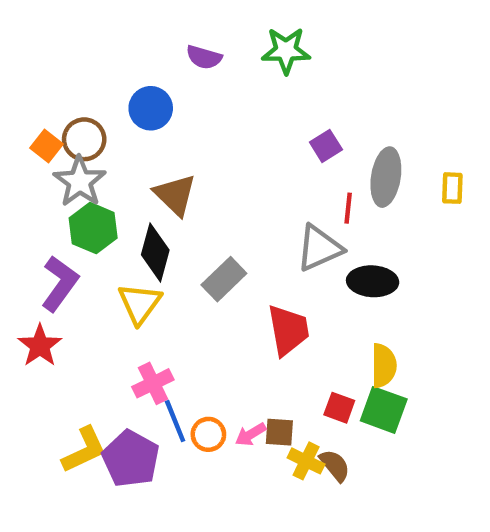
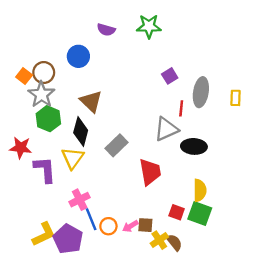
purple L-shape: (60, 284) -> (45, 170), moved, turned -40
red star: (40, 346) -> (21, 148), moved, turned -30
yellow cross: (306, 461) -> (159, 240), turned 30

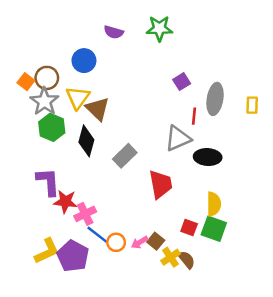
red star: (21, 148) -> (65, 202), moved
yellow triangle: (73, 158) -> (78, 98), moved
blue line: (91, 219) -> (98, 235), turned -30
brown square: (145, 225) -> (156, 241), turned 35

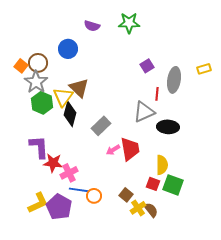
yellow triangle: (78, 98) -> (63, 97), moved
yellow rectangle: (252, 105) -> (204, 69), moved, turned 72
yellow semicircle: (214, 204) -> (162, 165), moved
blue line: (98, 235) -> (79, 190), turned -30
pink arrow: (140, 242) -> (113, 150), moved

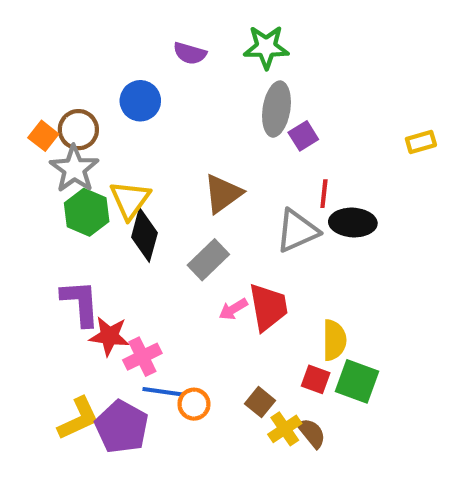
gray ellipse: (174, 80) -> (276, 109), moved
brown triangle: (79, 88) -> (223, 194), moved, turned 40
black ellipse: (168, 127) -> (353, 223), moved

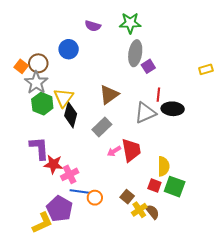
yellow L-shape: (78, 419) -> (42, 223), moved

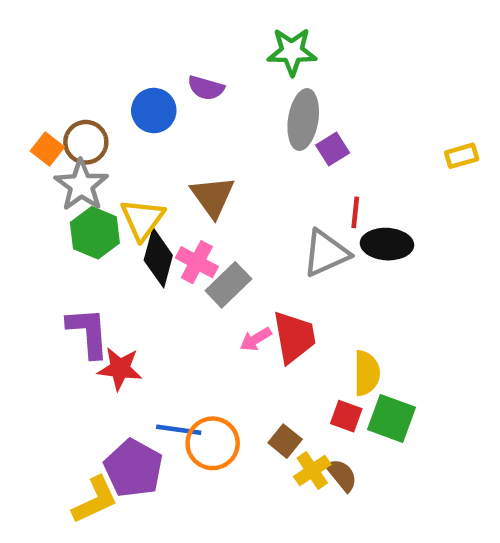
purple semicircle: (93, 26) -> (206, 88), moved
brown triangle: (109, 95) -> (213, 197), moved, turned -30
pink cross: (70, 174) -> (197, 262), moved, turned -36
orange circle: (95, 198) -> (213, 443), size x1.5

